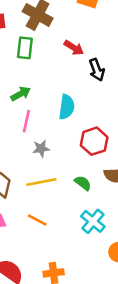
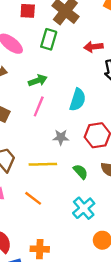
red arrow: (74, 48) -> (93, 47), turned 132
gray star: (41, 148) -> (61, 137), moved

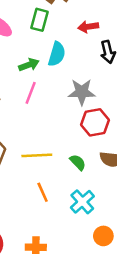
cyan semicircle: (78, 100) -> (57, 54), moved
gray star: (61, 137) -> (82, 92), moved, size x1.5
orange line: (33, 198) -> (43, 192), moved, turned 30

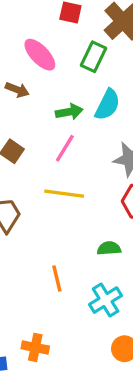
yellow line: (37, 155) -> (64, 194), moved
green semicircle: (78, 162) -> (109, 248), turned -60

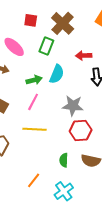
green semicircle: (109, 248) -> (64, 160), turned -80
orange line: (57, 278) -> (34, 180), turned 56

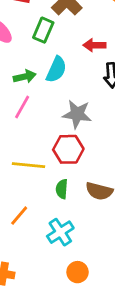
yellow line: (34, 129) -> (29, 165), moved
red hexagon: (81, 131) -> (68, 149), moved

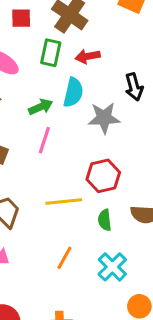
red arrow: (94, 45) -> (88, 56), moved
gray star: (77, 114) -> (104, 118), moved

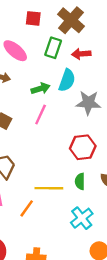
yellow line: (64, 201) -> (49, 188), moved
orange line: (64, 258) -> (27, 208), moved

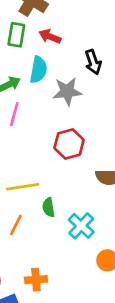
red arrow: (81, 54) -> (50, 36), turned 36
green semicircle: (80, 181) -> (49, 207), moved
yellow line: (49, 188) -> (23, 187), moved

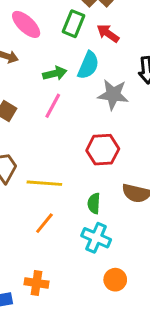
green semicircle: (49, 207) -> (94, 203), moved
orange line: (16, 225) -> (44, 223), moved
cyan cross: (81, 226) -> (96, 238), turned -32

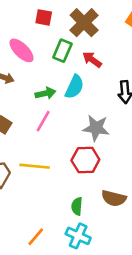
gray star: (113, 95) -> (96, 128), moved
yellow line: (44, 183) -> (35, 166), moved
orange line: (44, 223) -> (36, 237), moved

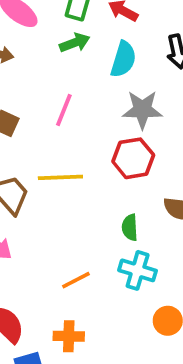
cyan semicircle: (74, 87) -> (123, 59), moved
green arrow: (45, 93) -> (75, 43), moved
orange line: (36, 237) -> (76, 280), turned 30

